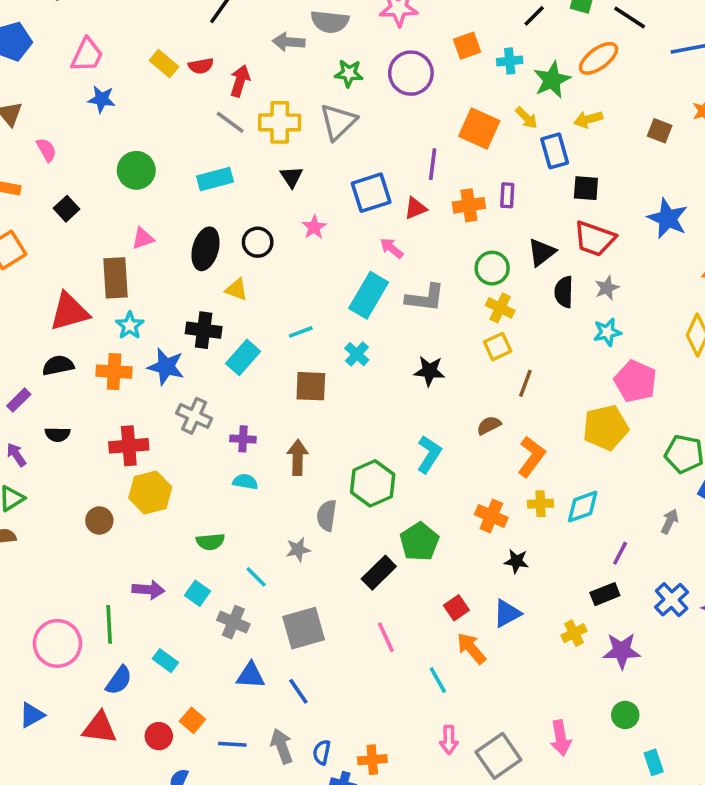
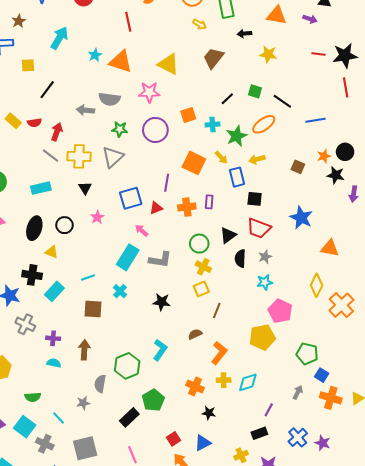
cyan square: (198, 593) -> (25, 427), size x1.5

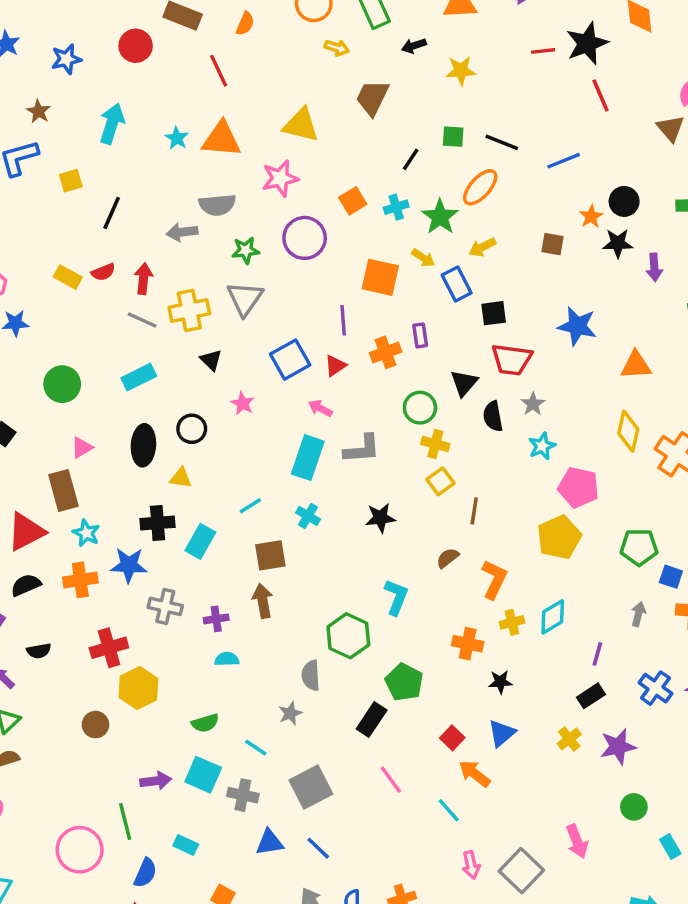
brown arrow: (84, 350) -> (263, 601), moved

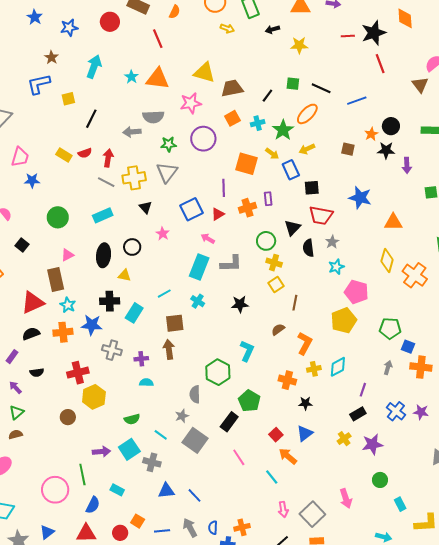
brown trapezoid: (372, 98) -> (232, 88), moved, turned 50
cyan square: (203, 775) -> (129, 449), turned 30
gray square: (311, 787) -> (195, 440), moved, turned -30

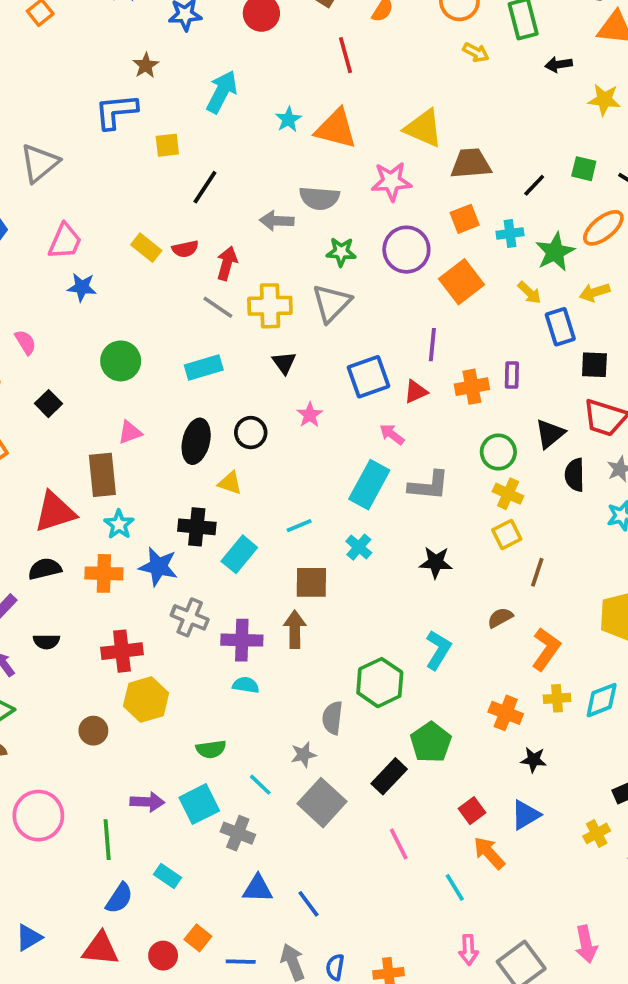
orange square: (247, 164) -> (462, 282), moved, turned 30
purple cross: (141, 359) -> (242, 640), size x1.5
pink circle: (55, 490) -> (38, 816), moved

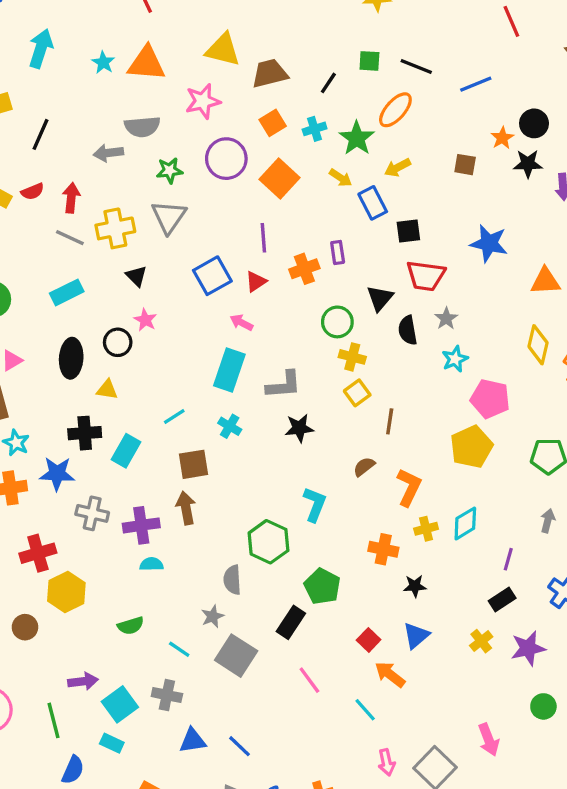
pink star: (310, 415) -> (145, 320), moved
gray L-shape: (429, 486) -> (284, 385), moved
cyan square: (199, 804) -> (120, 704), moved

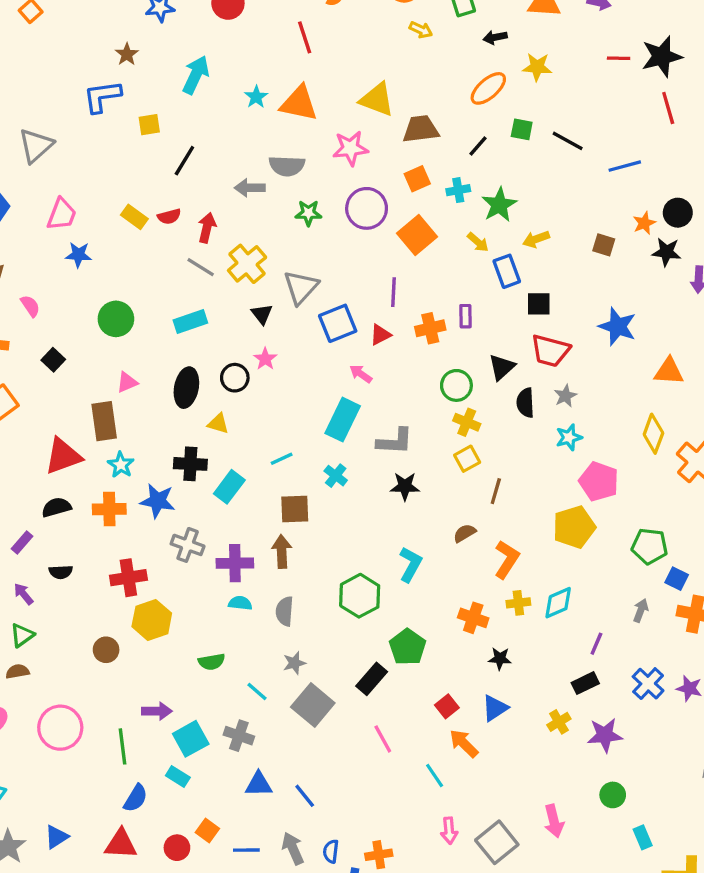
orange ellipse: (395, 110) -> (488, 88), moved
gray triangle: (169, 217) -> (301, 287), moved
yellow cross: (115, 228) -> (247, 264), turned -36
gray semicircle: (232, 580) -> (285, 611), moved

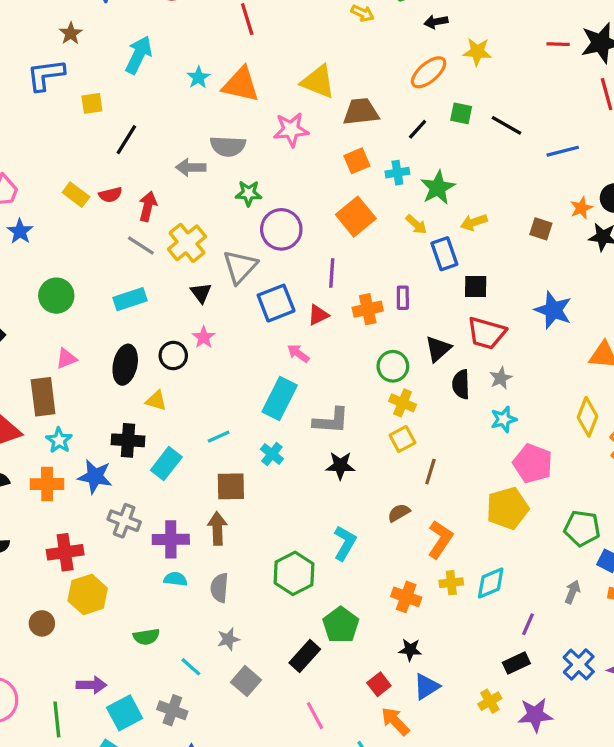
purple circle: (367, 208) -> (281, 229), moved
blue star: (78, 255) -> (20, 231), turned 30
black star: (500, 659) -> (410, 650), moved
gray square: (313, 705) -> (246, 681), size x0.7

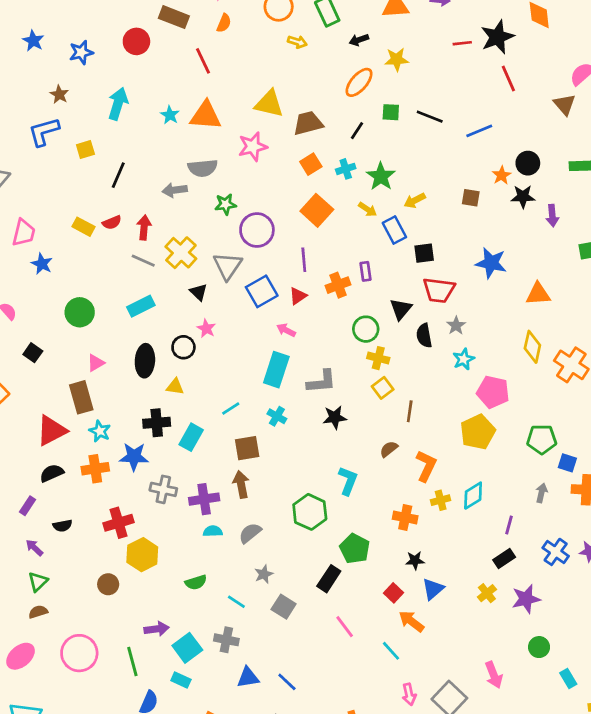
gray semicircle: (219, 588) -> (250, 533), turned 55

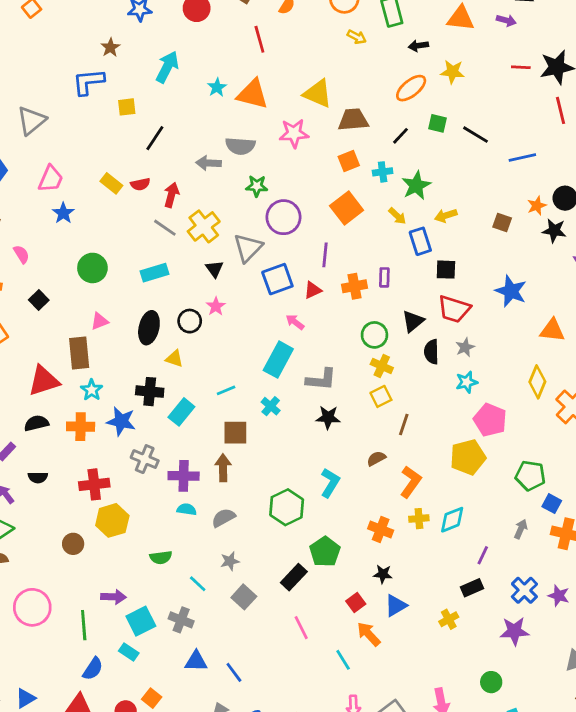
purple star: (526, 599) -> (514, 631), moved

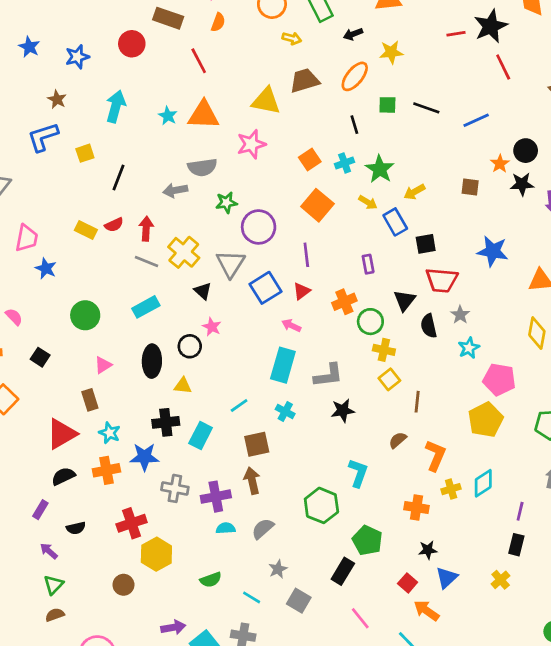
brown trapezoid: (353, 120) -> (304, 81), moved
black line: (401, 136) -> (354, 125), turned -48
orange cross: (355, 286) -> (344, 302), moved
brown rectangle: (79, 353) -> (90, 400), size x0.7
black rectangle: (472, 588) -> (516, 545), turned -40

